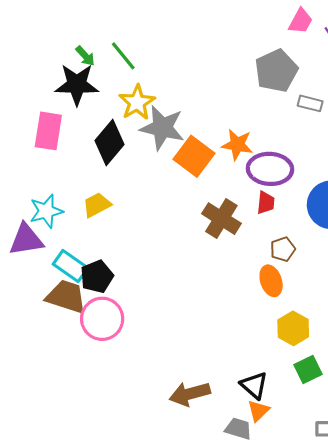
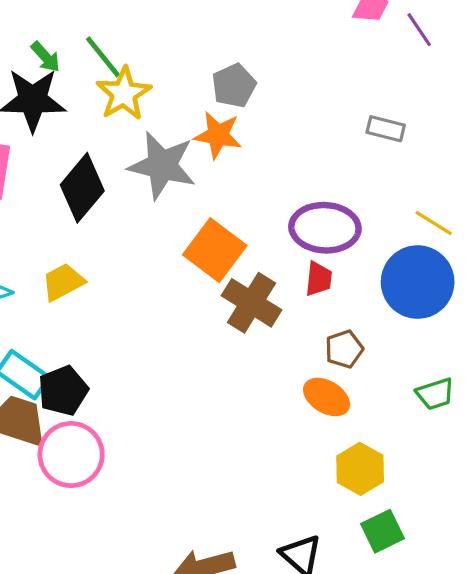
gray pentagon: (276, 71) -> (234, 86), moved, size x0.7
yellow star: (137, 102) -> (124, 94), moved
orange star: (237, 145) -> (218, 135), moved
orange square: (194, 156) -> (215, 250), moved
orange ellipse: (271, 281) -> (327, 397), turned -40

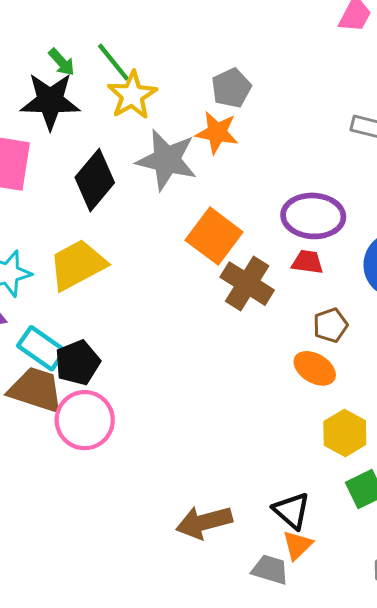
red trapezoid: (319, 279) -> (307, 262), turned -88
yellow trapezoid: (63, 282) -> (77, 265), size x1.5

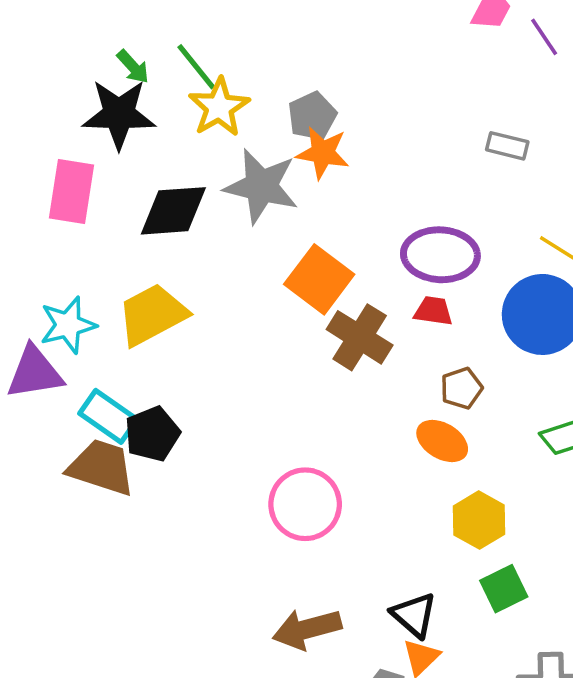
gray pentagon: (231, 88) -> (312, 116), moved
black diamond: (95, 180) -> (173, 211), turned 46
pink circle: (85, 420) -> (305, 504), moved

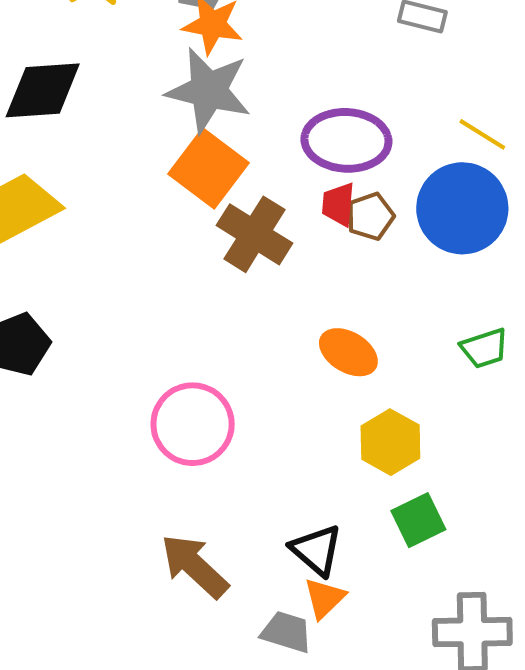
gray star: (261, 186) -> (209, 90), moved
red trapezoid: (433, 311) -> (338, 204), turned -93
brown pentagon: (462, 388) -> (370, 216), moved
brown arrow: (307, 629) -> (195, 566), turned 58

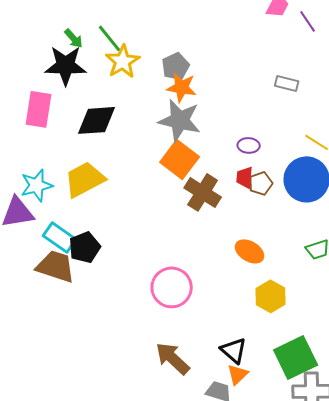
purple ellipse: (346, 140) -> (249, 145), size x0.5
green square: (418, 520) -> (296, 357), moved, size x1.6

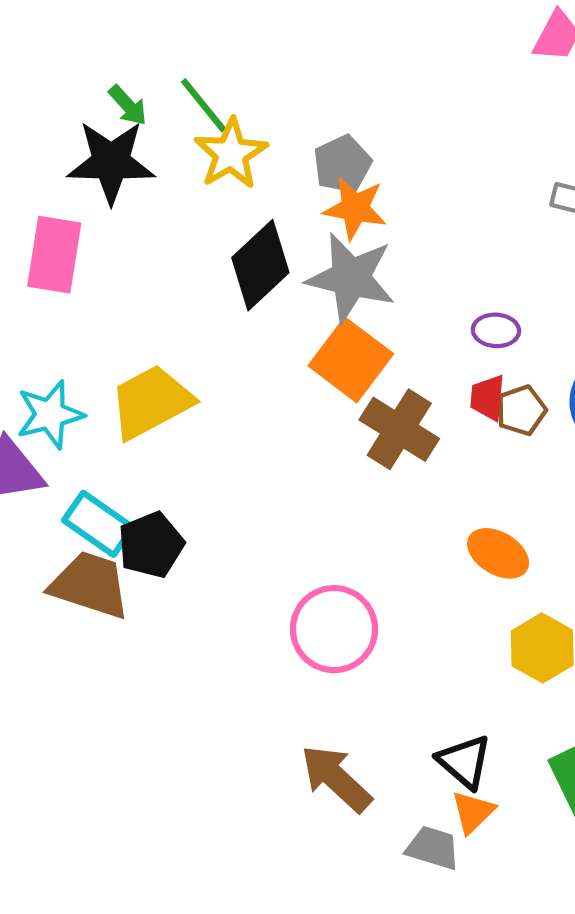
black diamond: (97, 120) -> (260, 265), moved, turned -39

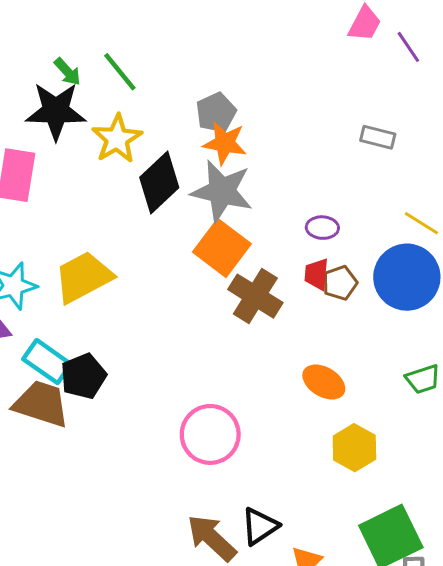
yellow star: (231, 154) -> (117, 139), moved
black triangle: (464, 762) -> (260, 526), moved, turned 45

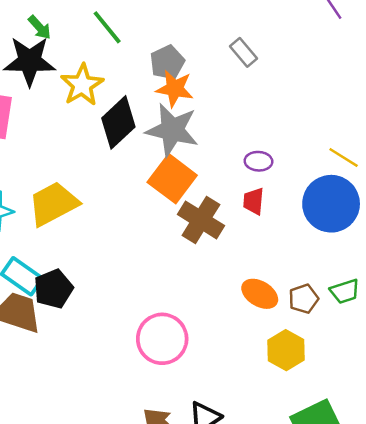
green line: (120, 72) -> (107, 27), moved
gray rectangle: (378, 137) -> (243, 52), moved, turned 36
brown pentagon: (340, 283) -> (304, 299), moved

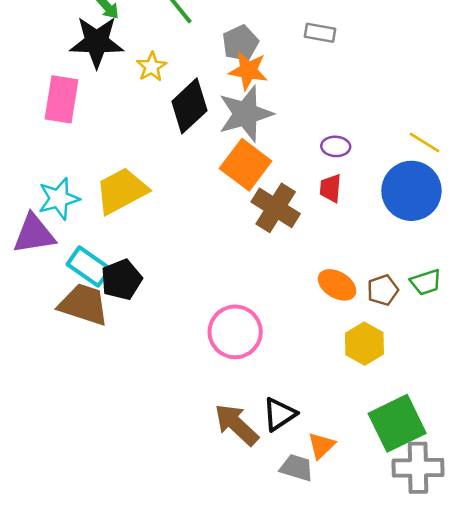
gray rectangle: (243, 52) -> (320, 33), turned -40
yellow star: (82, 85) -> (152, 67), size x0.7
gray star: (172, 130) -> (246, 114), turned -30

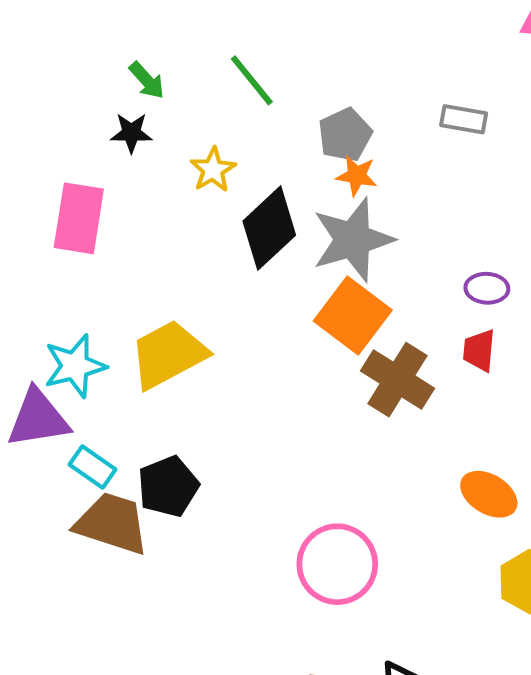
black star: (97, 42) -> (131, 133), size x0.5
orange star: (248, 71) -> (357, 176), size x0.7
cyan rectangle: (89, 267) -> (92, 467), moved, size x0.7

